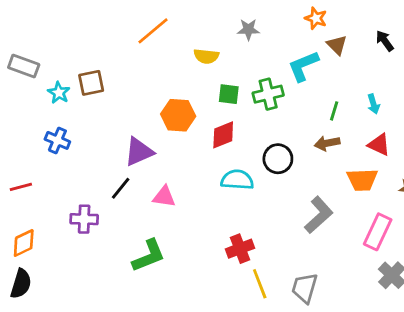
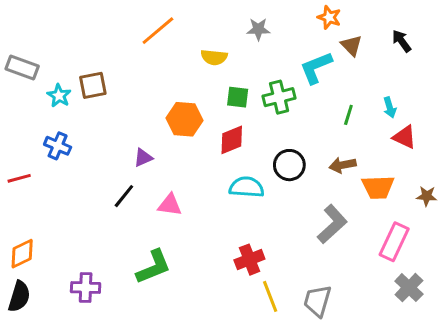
brown arrow: (327, 143) -> (342, 165), moved
red triangle: (379, 145) -> (405, 137), moved
purple triangle: (139, 152) -> (143, 158), size x0.6
red line: (21, 187) -> (19, 178), moved
purple cross: (84, 219) -> (86, 288), moved

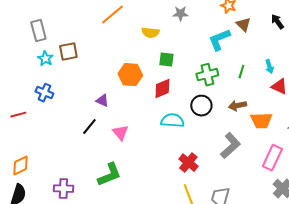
gray rectangle: (22, 68) -> (38, 31), moved, turned 55
green cross: (279, 97) -> (207, 75), moved
purple triangle: (143, 158) -> (102, 101), turned 48
pink triangle: (170, 205) -> (120, 133), turned 42
red cross: (249, 260) -> (188, 163), moved, turned -30

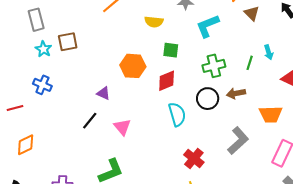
cyan L-shape: (219, 40) -> (208, 26), moved
cyan arrow: (269, 67) -> (269, 52), moved
brown arrow: (237, 106) -> (236, 93), moved
cyan semicircle: (172, 121) -> (177, 114), turned 70
orange diamond: (20, 166) -> (26, 145), moved

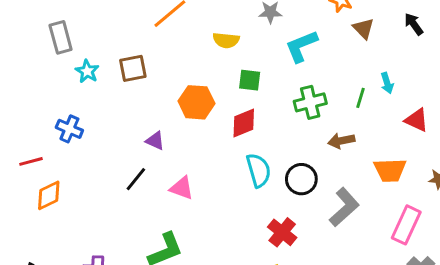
brown square: (68, 42) -> (133, 68), moved
cyan star: (43, 49) -> (87, 71), moved
black circle: (208, 99) -> (301, 179), moved
pink triangle: (122, 127) -> (182, 188), turned -30
orange diamond: (26, 145) -> (49, 195), moved

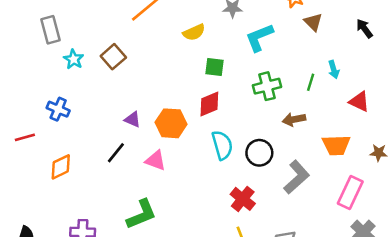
black arrow: (414, 24) -> (364, 28), moved
yellow semicircle: (226, 40) -> (194, 32), turned -30
brown square: (133, 68) -> (113, 57), turned -30
orange hexagon: (196, 102) -> (171, 123), moved
orange diamond: (49, 195) -> (61, 167), moved

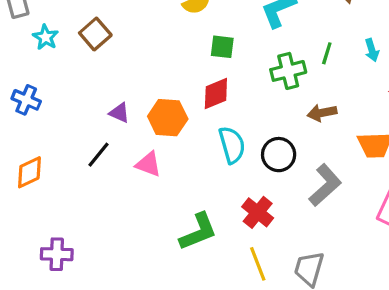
green line: (311, 82) -> (327, 53), moved
green L-shape: (141, 214) -> (198, 232), moved

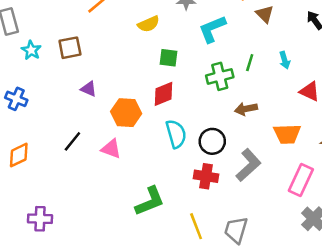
brown square: (95, 34) -> (70, 48), turned 30
purple triangle: (119, 113) -> (89, 89), moved
red cross: (258, 212) -> (206, 176), moved, turned -30

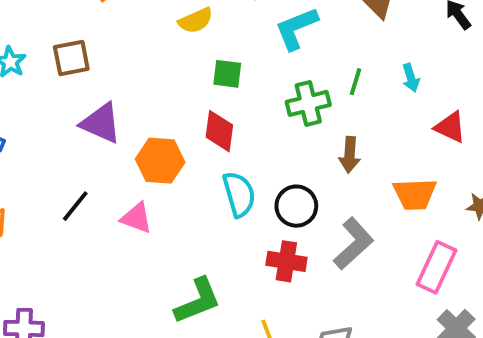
purple triangle: (89, 89) -> (101, 123), size x1.6
red diamond: (164, 94) -> (219, 131), turned -60
brown arrow: (246, 109) -> (350, 155), turned -75

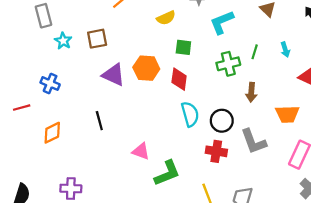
orange hexagon: (160, 161) -> (146, 68), moved
black line: (75, 206) -> (99, 121), turned -54
pink triangle: (136, 218) -> (141, 151), moved
gray L-shape: (354, 244) -> (253, 141), turned 112

